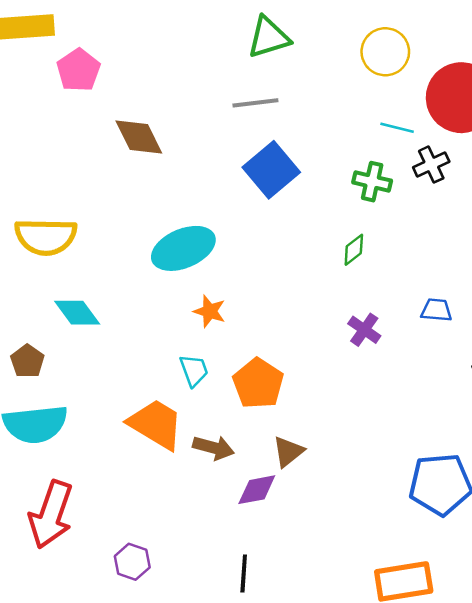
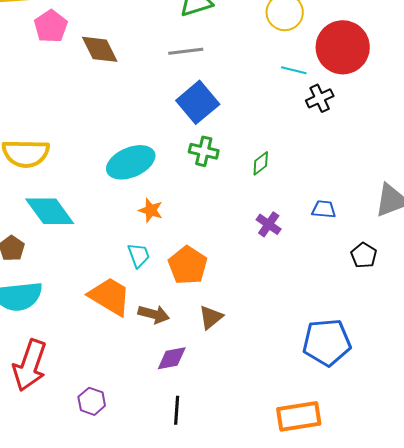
brown diamond: (139, 137) -> (100, 49), moved
green cross: (372, 182) -> (204, 151), moved
cyan diamond: (77, 313) -> (50, 211), size x1.4
purple diamond: (257, 490) -> (172, 358), moved

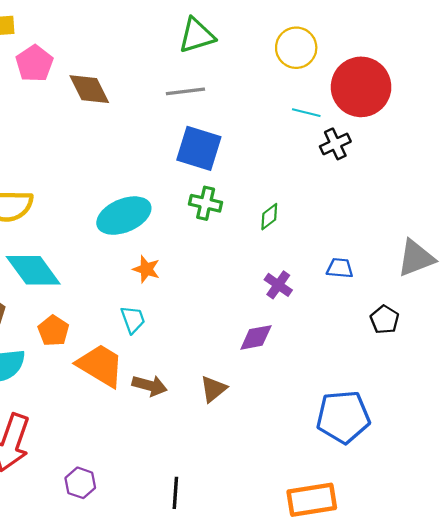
blue square: (198, 102) -> (199, 148), turned -33
orange pentagon: (188, 265) -> (53, 331), moved, size x0.7
purple diamond: (172, 358) -> (256, 337), moved

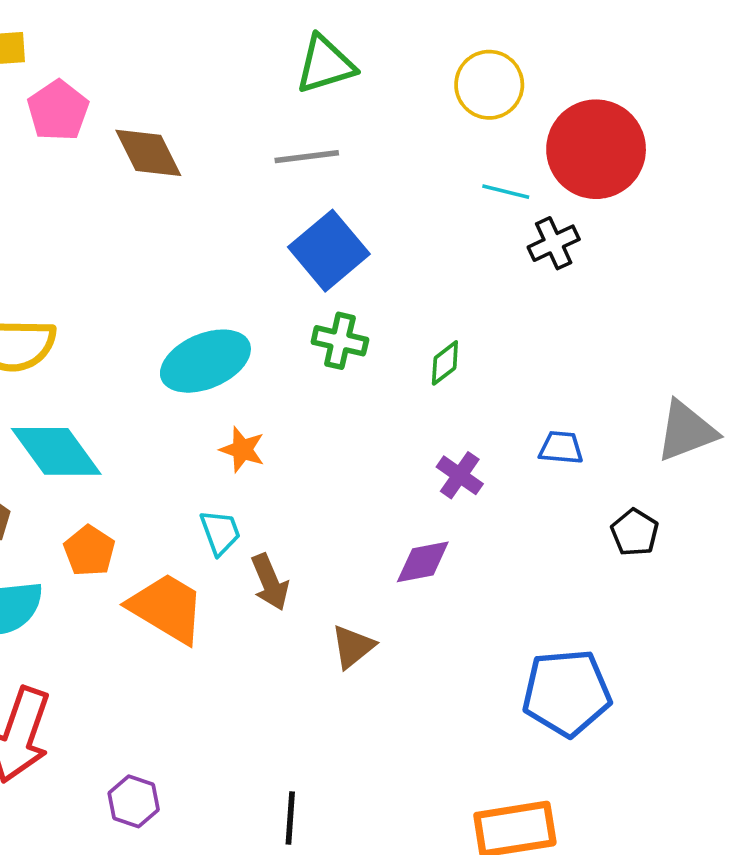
blue square: (199, 148) -> (329, 251), turned 33
brown arrow: (150, 386) -> (270, 582), moved, turned 52

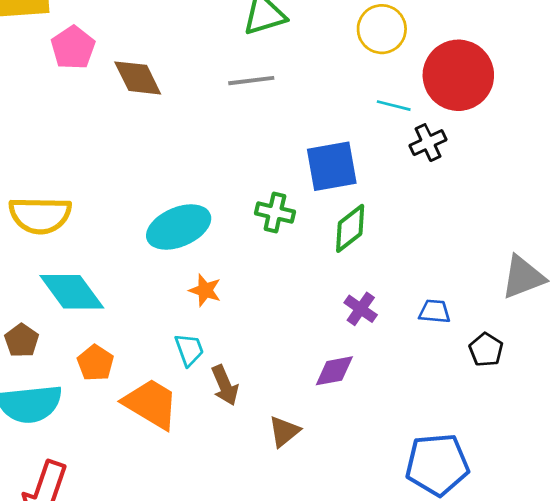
blue square: (329, 251) -> (332, 166), moved, turned 30
green diamond: (445, 363) -> (350, 228), size x1.5
blue trapezoid: (561, 448) -> (435, 311), moved

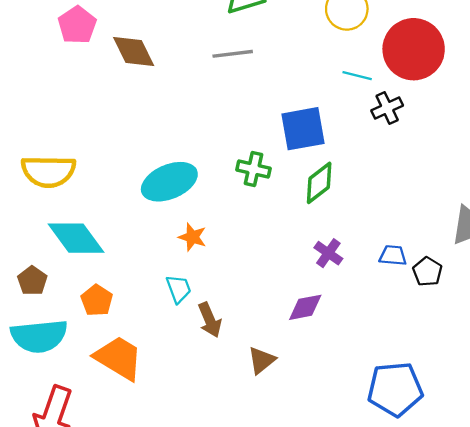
black pentagon: (486, 350) -> (427, 272), moved
orange trapezoid: (151, 404) -> (119, 358), moved

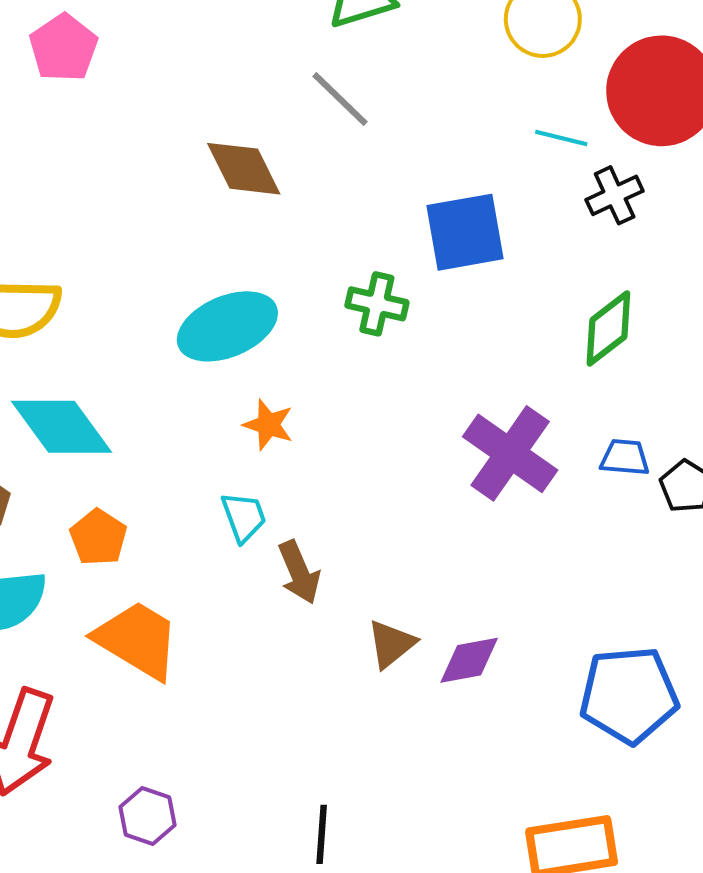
brown diamond: (134, 52) -> (244, 169), moved
gray line: (233, 54) -> (340, 99), turned 51
green diamond: (319, 183) -> (608, 328), moved
purple cross: (328, 253) -> (510, 453), size x1.8
purple diamond: (305, 307) -> (469, 660), moved

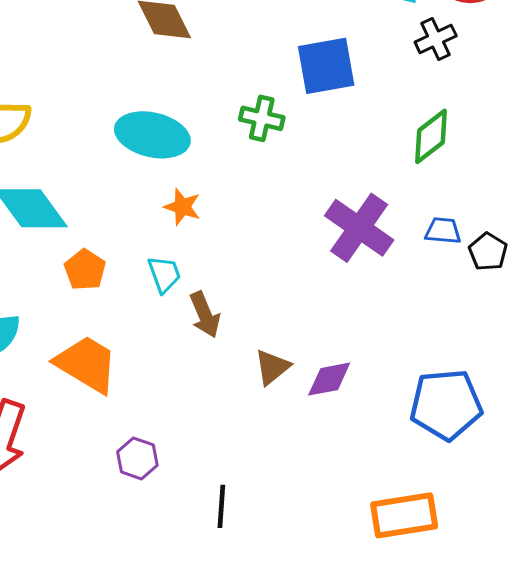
cyan ellipse: (227, 326) -> (152, 135), turned 36
orange pentagon: (98, 537) -> (85, 270), moved
purple hexagon: (148, 816) -> (137, 458), moved

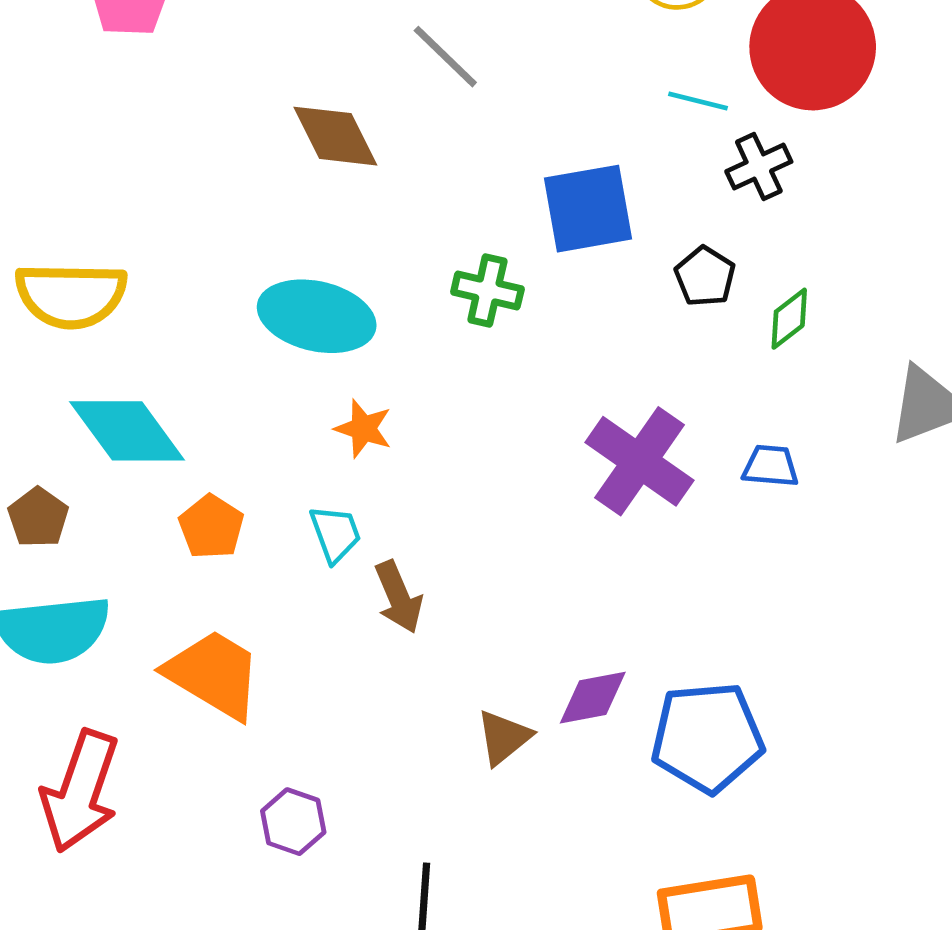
green diamond: (431, 136) -> (789, 319), moved, size x0.7
black pentagon: (488, 252) -> (705, 276), moved
brown triangle: (272, 367) -> (504, 737), moved
blue pentagon: (446, 405) -> (707, 737), moved

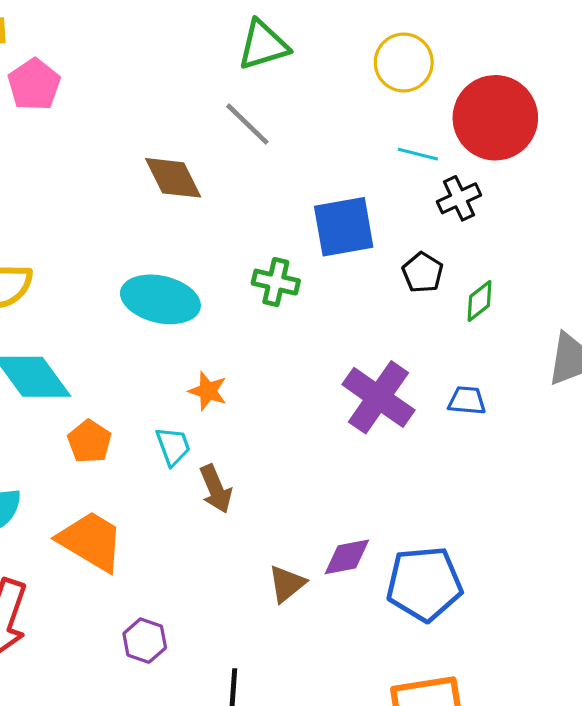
orange star: (363, 429) -> (208, 391), moved

